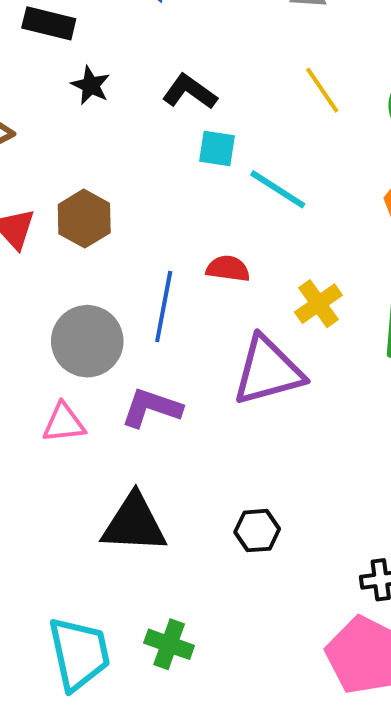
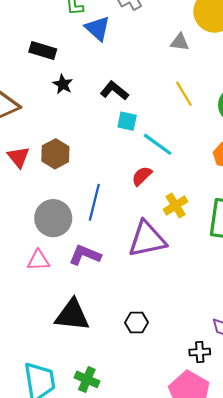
red semicircle: (228, 269) -> (142, 176), moved, turned -55

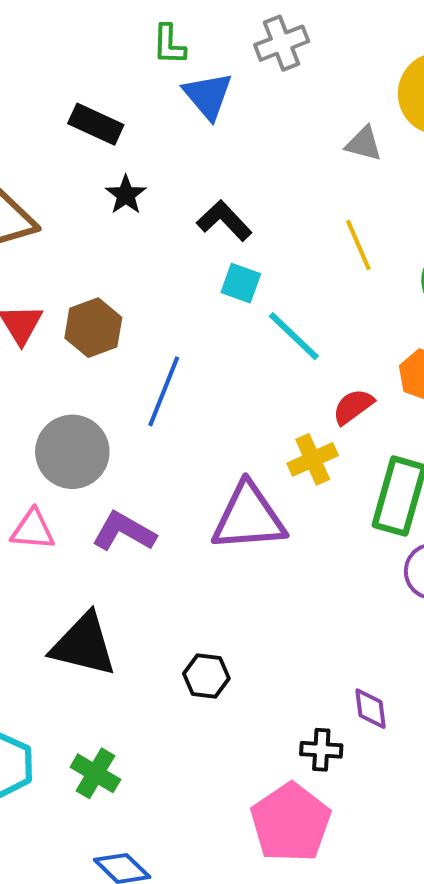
red semicircle: (142, 176) -> (353, 407), moved
blue line: (94, 202) -> (164, 391), moved

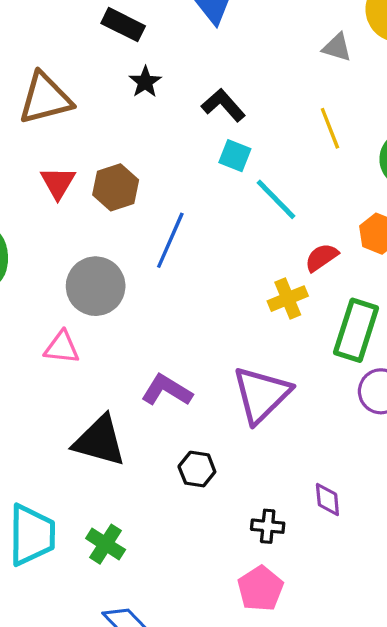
purple triangle: (249, 517) -> (261, 395), moved, turned -42
purple L-shape: (124, 532) -> (167, 390), moved
black cross: (321, 750) -> (268, 526), moved
pink pentagon: (291, 823) -> (260, 589), size x0.7

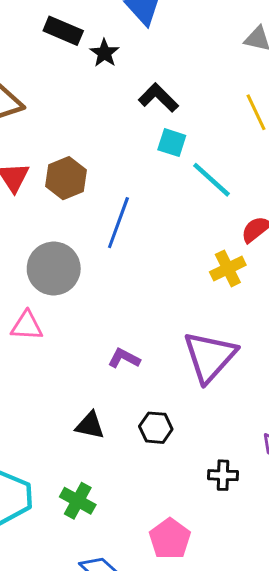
black star: (145, 82) -> (104, 53), moved
purple L-shape: (167, 390) -> (124, 358), size x0.7
black triangle: (100, 441) -> (90, 425), moved, size x0.6
pink pentagon: (260, 589) -> (170, 539), moved

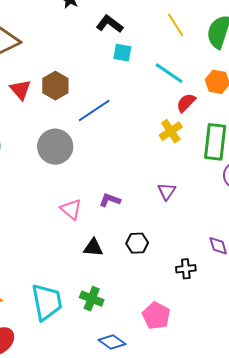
cyan line: (211, 180) -> (169, 73), moved
blue line: (118, 223) -> (94, 110), turned 44
pink triangle: (27, 326) -> (71, 209), moved, turned 45
purple triangle: (210, 357) -> (167, 191), size x0.5

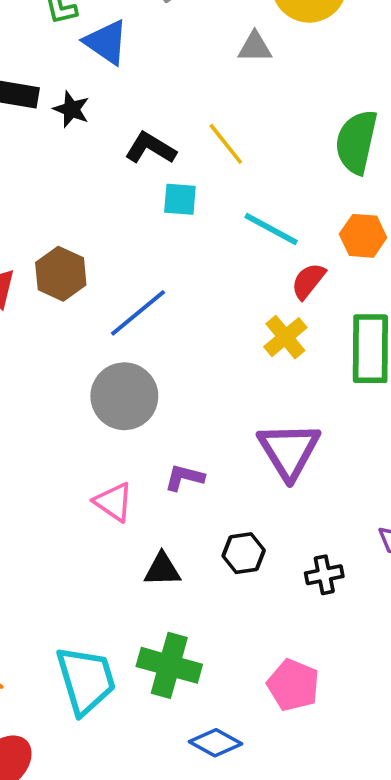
yellow line: (176, 25) -> (226, 144), moved
gray circle: (55, 147) -> (124, 396), moved
purple triangle: (167, 191) -> (289, 450), size x1.8
black cross: (186, 269) -> (324, 575), moved
green cross: (92, 299) -> (169, 665), size x1.4

